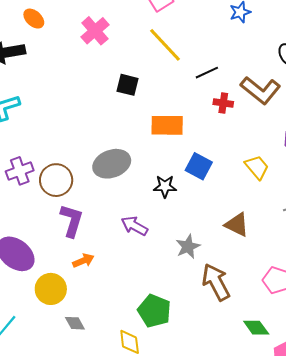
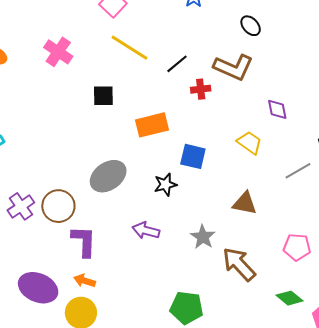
orange arrow: (83, 261) -> (85, 281), moved, turned -125

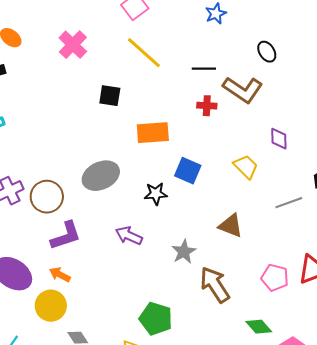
black line: (177, 64) -> (204, 69), moved, turned 30
purple L-shape: (84, 241) -> (66, 236), turned 60

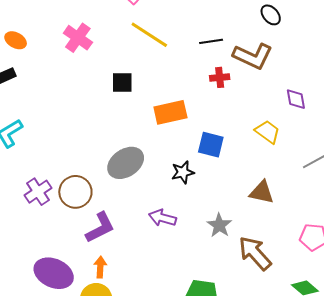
orange arrow: (60, 275) -> (100, 267), turned 75

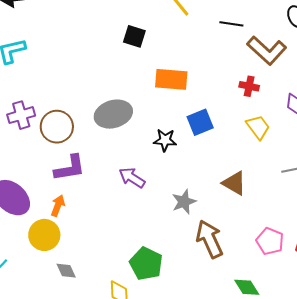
red cross: (220, 77) -> (249, 86), moved
blue square: (211, 145) -> (200, 122), turned 36

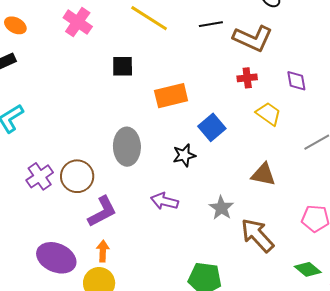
gray ellipse: (113, 114) -> (127, 147), turned -57

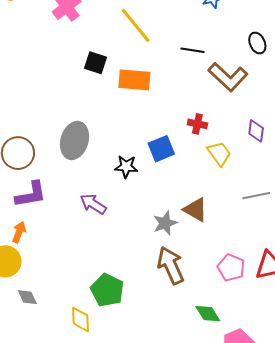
red cross: (247, 78) -> (197, 124), moved
orange rectangle: (171, 96) -> (134, 80), moved
gray star: (221, 208) -> (165, 223), moved

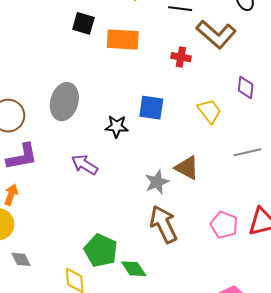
red cross: (197, 124) -> (181, 57), moved
blue square: (161, 149) -> (151, 108), turned 32
green diamond: (208, 314) -> (134, 269), moved

